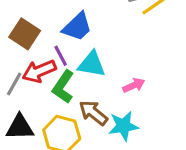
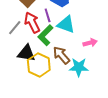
red arrow: (39, 71) -> (32, 23), turned 75
black triangle: (20, 127) -> (26, 53), moved

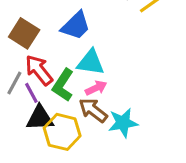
purple line: (48, 15) -> (31, 93), moved
pink arrow: (90, 43) -> (96, 88), moved

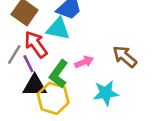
cyan triangle: (91, 62) -> (58, 29), moved
green L-shape: (63, 85) -> (59, 74), moved
brown arrow: (93, 110) -> (125, 57), moved

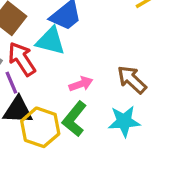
green L-shape: (59, 74) -> (74, 119), moved
cyan star: (106, 93) -> (124, 121), moved

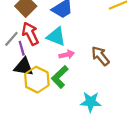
cyan triangle: (51, 41) -> (56, 37), moved
cyan star: (124, 121) -> (91, 102), moved

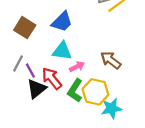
red arrow: (30, 34) -> (52, 78), moved
black triangle: (24, 67) -> (37, 89), turned -36
yellow hexagon: (37, 80) -> (95, 92), moved

